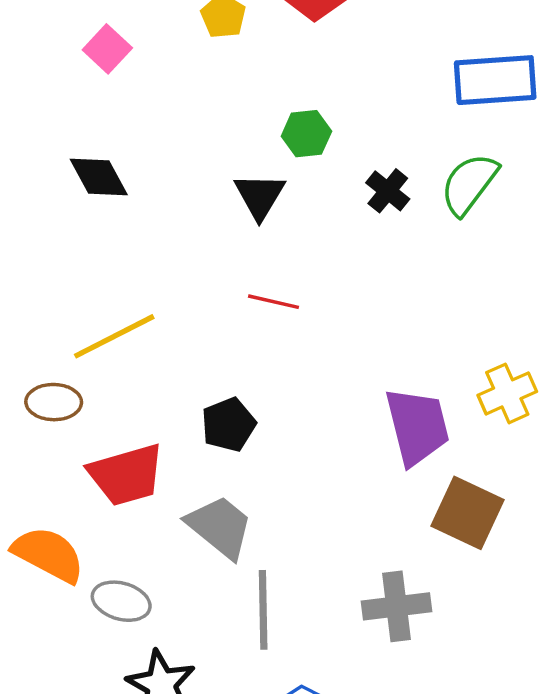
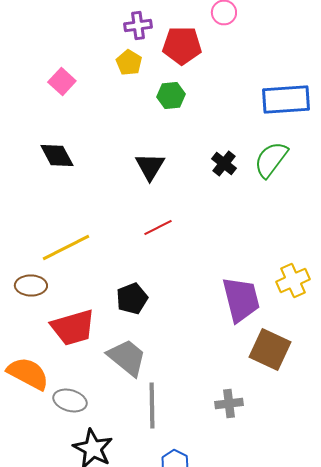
green hexagon: (306, 134) -> (171, 96), moved
red line: (274, 302) -> (158, 228), turned -40
gray cross: (396, 606) -> (229, 404), size x0.7

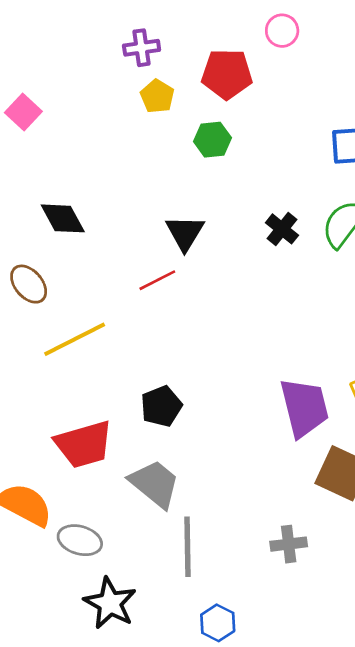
purple cross: (138, 26) -> (142, 48), moved
pink square: (62, 82) -> (23, 112), moved
red line: (158, 228) -> (157, 280), moved
brown ellipse: (31, 286) -> (29, 284), moved, turned 48

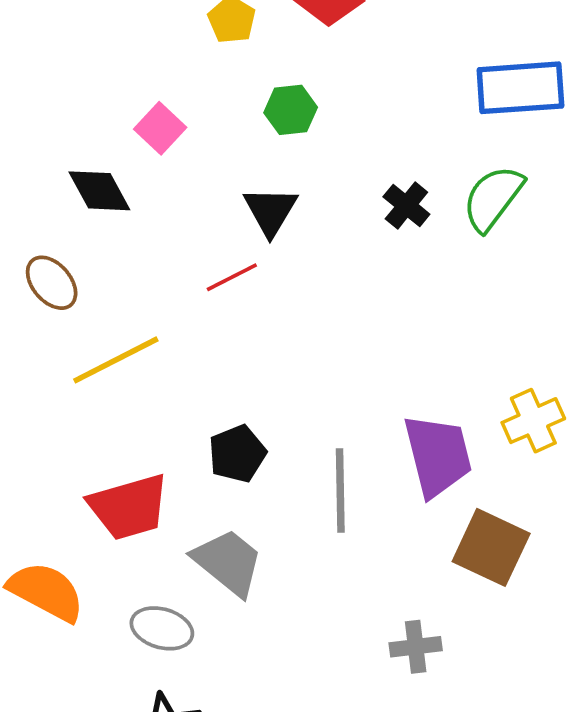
pink square: (23, 112) -> (160, 128), moved
green hexagon: (212, 140) -> (291, 110), moved
gray ellipse: (80, 540) -> (162, 628), moved
gray line: (188, 547) -> (340, 490), moved

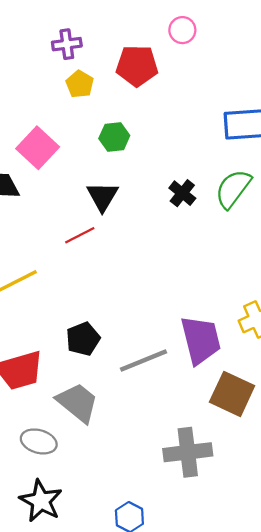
pink square: (160, 128) -> (38, 148), size x1.4
gray line: (340, 490) -> (143, 360), turned 69
gray cross: (416, 647) -> (188, 452), size x1.6

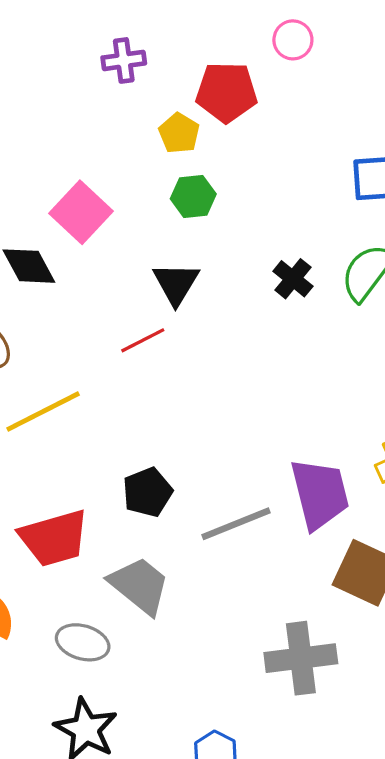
yellow pentagon: (80, 84) -> (179, 133), moved

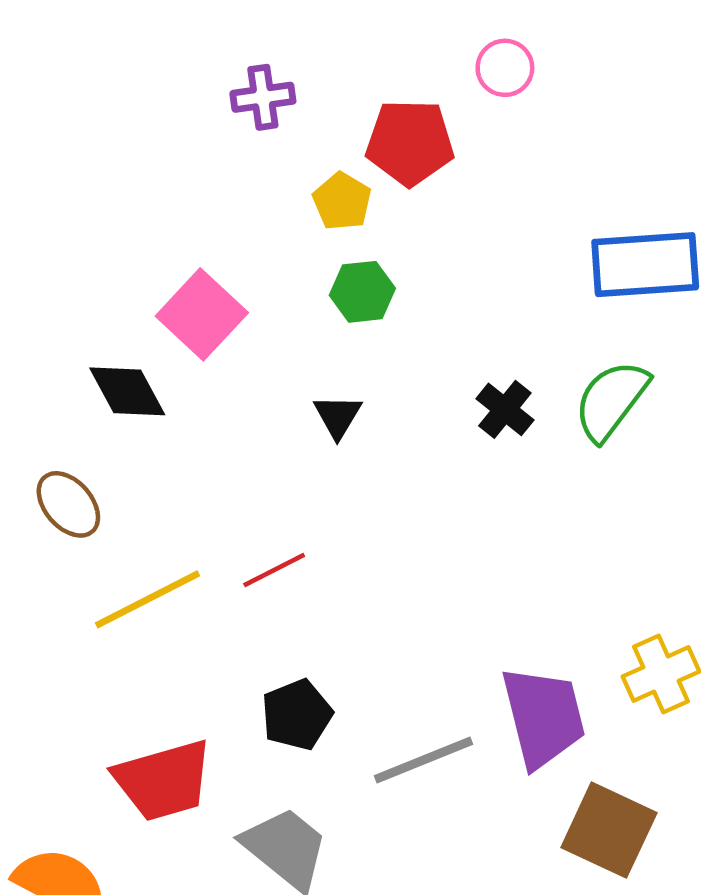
black triangle: (176, 283) -> (338, 416), size x0.7
red line: (143, 340) -> (274, 570), moved

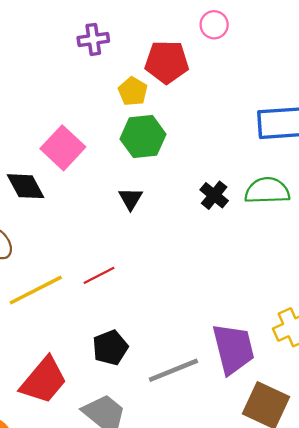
green hexagon: (362, 292) -> (143, 137), size x1.4
green semicircle: (611, 400) -> (267, 191), turned 51
red trapezoid: (163, 780) -> (44, 380), turned -34

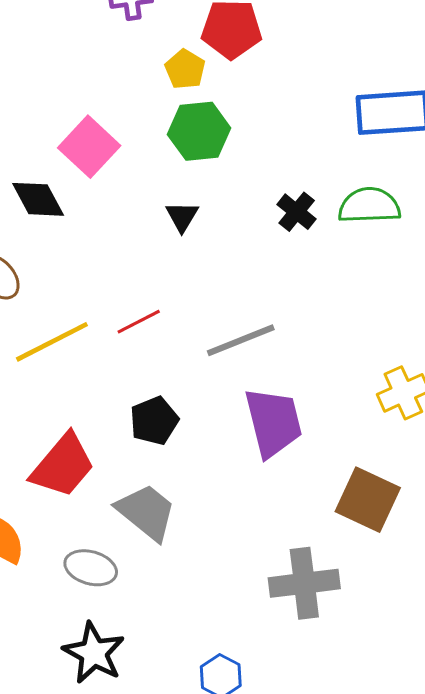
purple trapezoid: (233, 349) -> (273, 422), moved
gray line: (173, 370) -> (241, 340), moved

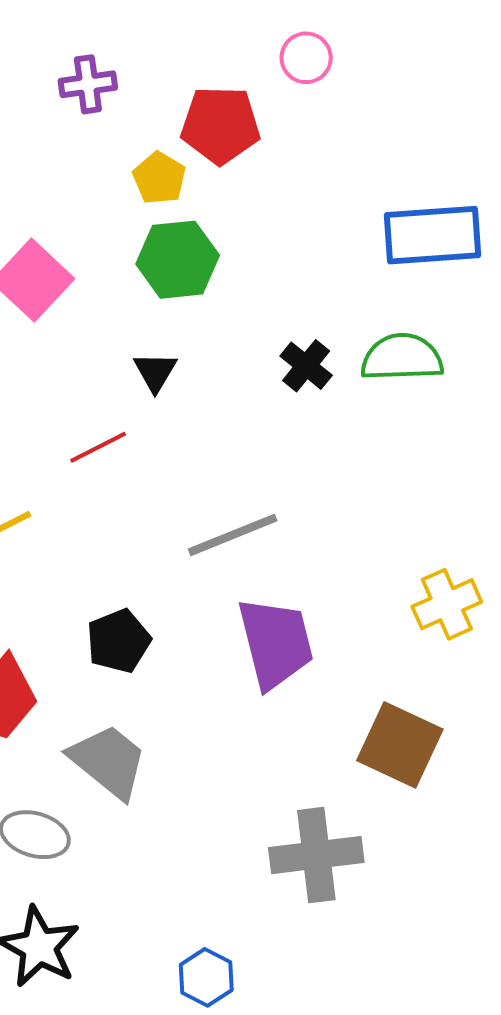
red line: (139, 322) -> (98, 447), moved

